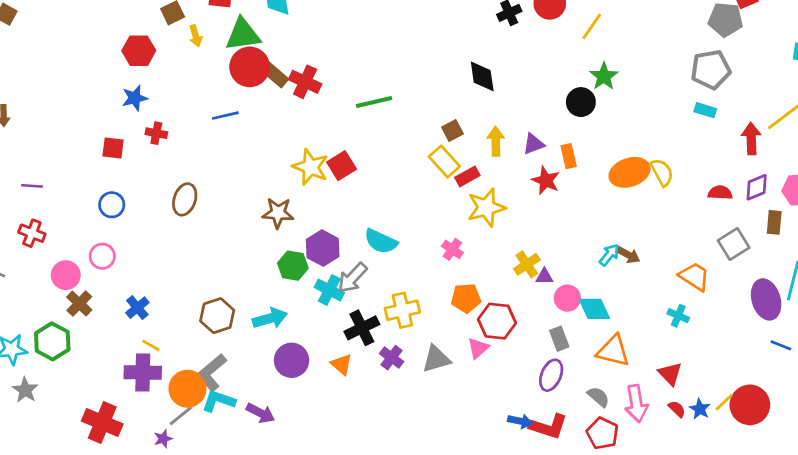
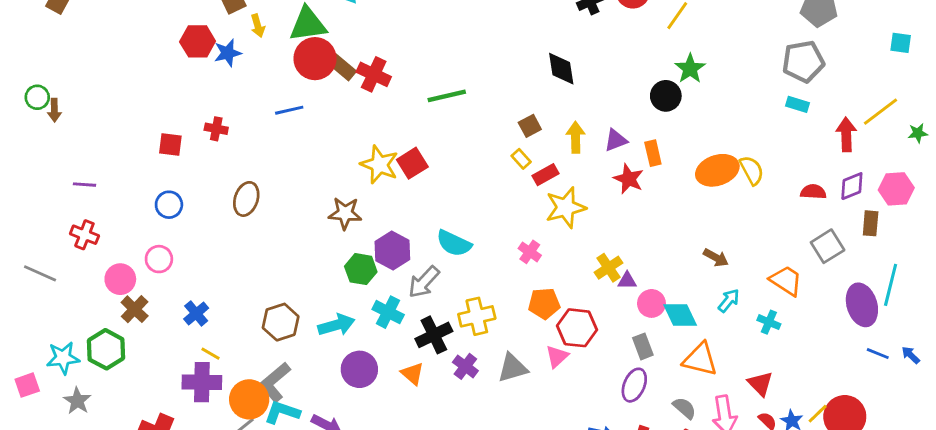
blue star: (135, 98) -> (228, 53), moved
yellow rectangle: (444, 162) -> (521, 159), size x0.6
cyan arrow: (609, 255) -> (729, 301), moved
cyan cross: (329, 290) -> (388, 312), moved

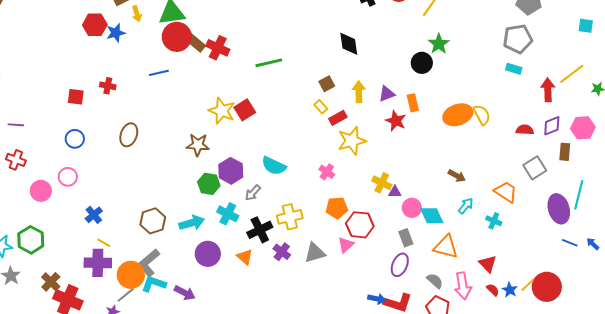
yellow cross: (609, 268) -> (382, 183), turned -30
gray arrow: (424, 282) -> (253, 193), size x0.7
brown cross: (135, 309) -> (51, 282), moved

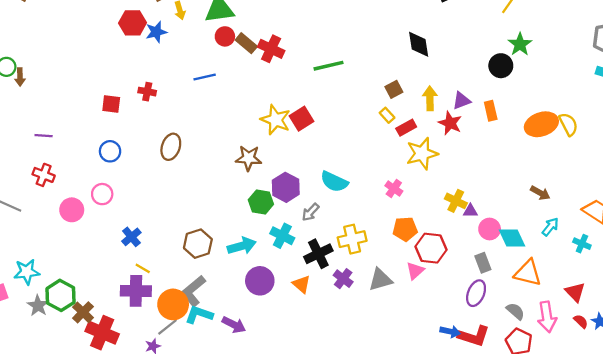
red circle: (177, 37) -> (225, 36), size x0.6
red star: (396, 121) -> (450, 123), moved
green hexagon: (31, 240) -> (60, 295), moved

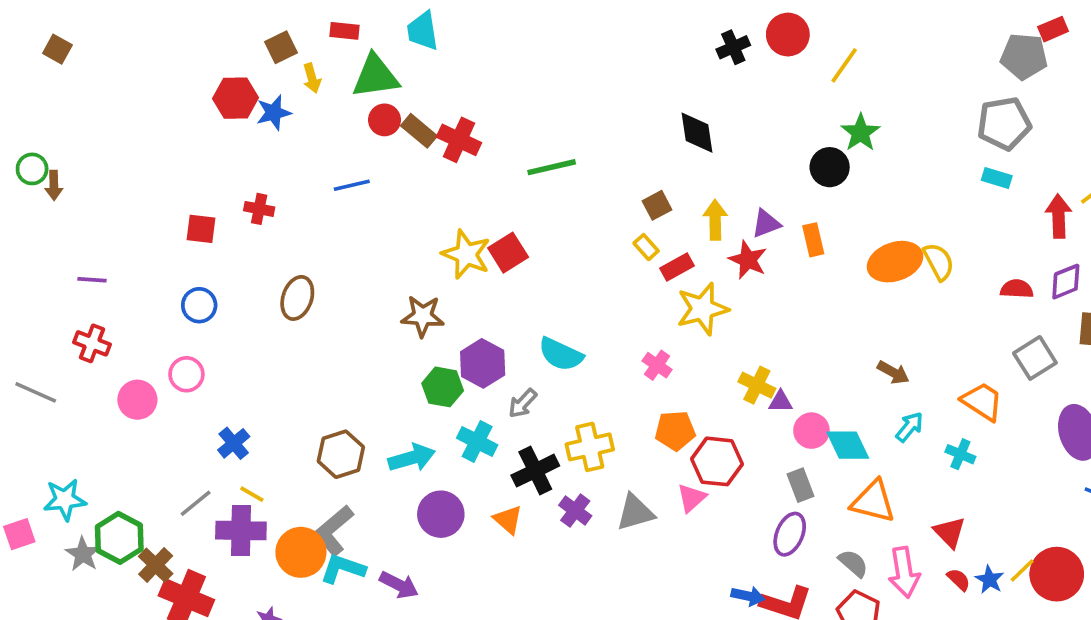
gray line: (167, 327) -> (196, 503), moved

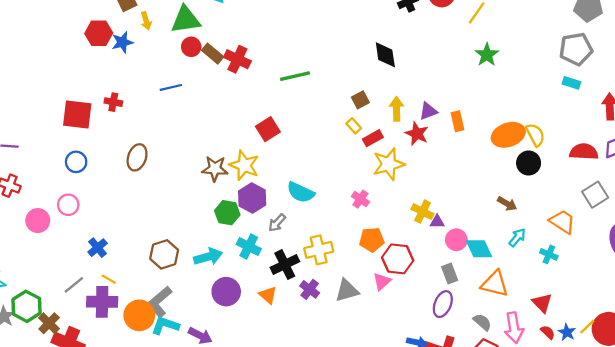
black circle: (830, 167) -> (529, 163), moved
red square: (201, 229) -> (77, 114), size x1.6
yellow star: (466, 254) -> (244, 165), moved
red semicircle: (1017, 289) -> (584, 152), size x1.4

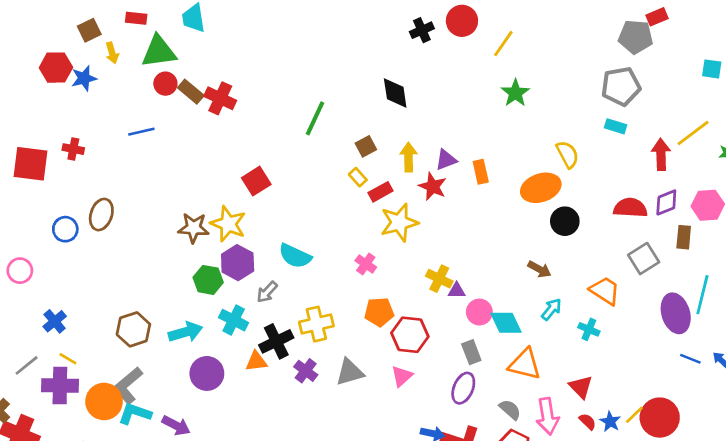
green line: (295, 76) -> (315, 118), moved, turned -52
yellow semicircle: (535, 135) -> (567, 154), moved
blue circle: (76, 162) -> (65, 229), moved
pink triangle: (382, 281) -> (402, 376), moved
orange triangle: (268, 295) -> (256, 361), moved, turned -48

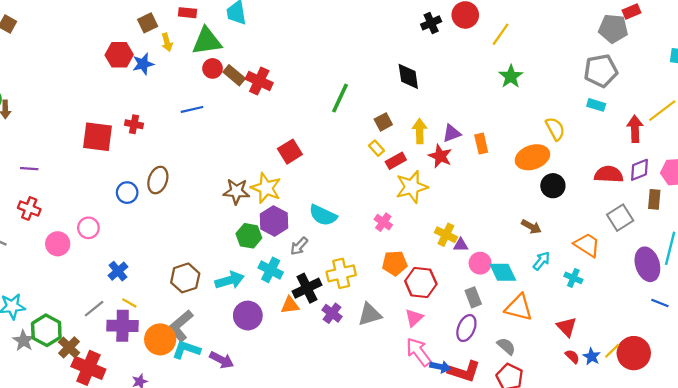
pink arrow: (547, 416) -> (419, 352), moved, turned 152

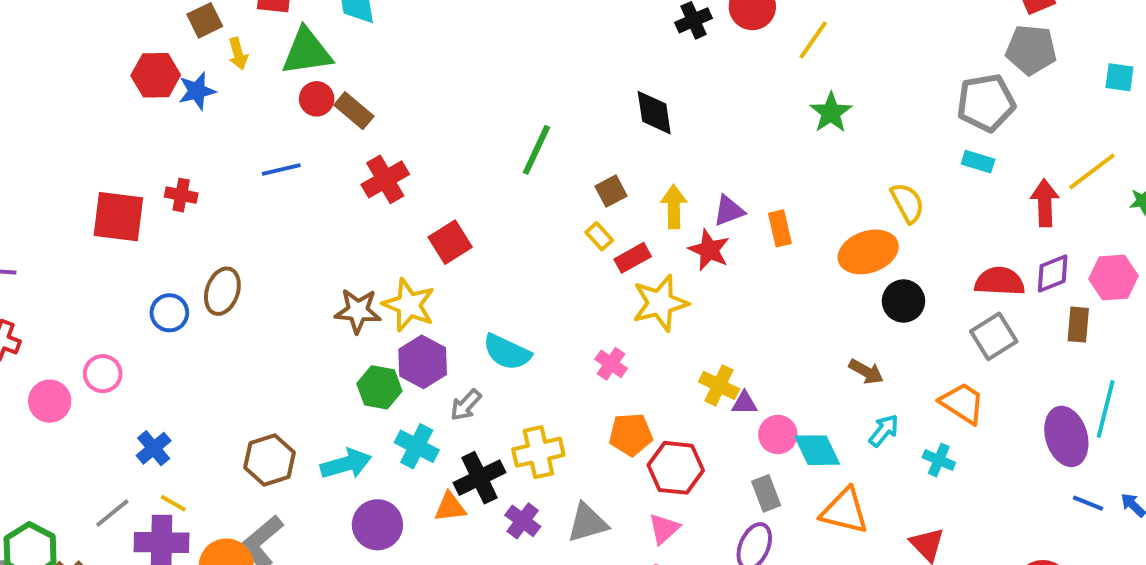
gray pentagon: (613, 29) -> (1031, 50), moved
red cross: (259, 81) -> (385, 179), moved, turned 35
gray square: (620, 218) -> (994, 336), moved

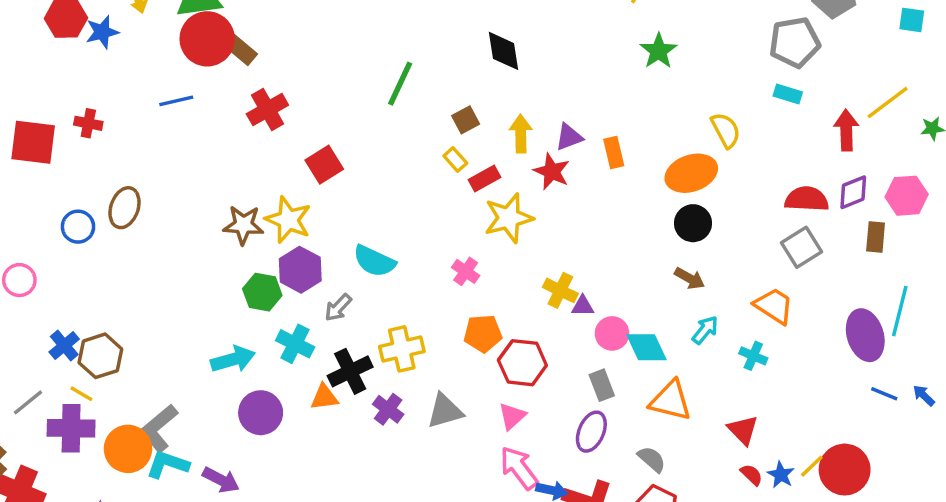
red circle: (317, 99) -> (207, 39), size x1.8
black circle: (903, 301) -> (693, 223), moved
brown hexagon: (269, 460) -> (100, 356), moved

